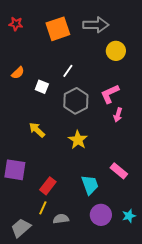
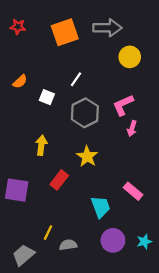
yellow arrow: (37, 130) -> (41, 145), turned 54
red rectangle: (48, 186) -> (59, 180), moved

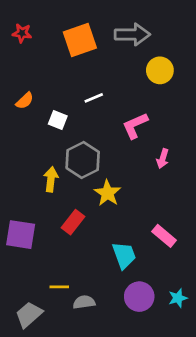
white line: (76, 79) -> (94, 98), turned 32
pink L-shape: (123, 105) -> (135, 126), moved
gray hexagon: (85, 113) -> (83, 160), moved
yellow line: (48, 233) -> (59, 287), turned 64

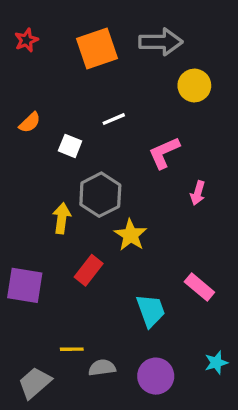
red star: (22, 33) -> (26, 40), turned -30
purple circle: (139, 297) -> (156, 376), moved

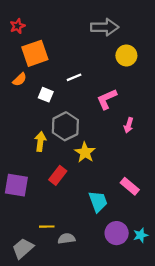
orange square: (97, 49) -> (35, 53), moved
purple circle: (156, 376) -> (117, 233), moved

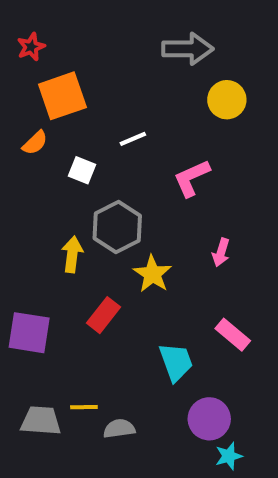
pink arrow: (129, 125) -> (221, 252), moved
cyan star: (141, 235) -> (229, 456), moved
gray trapezoid: (23, 248) -> (41, 421), moved, turned 45

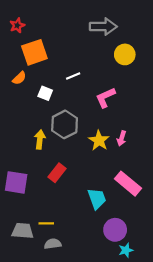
yellow star: (152, 274) -> (99, 141), moved
pink rectangle: (233, 335) -> (128, 184), size x1.4
gray semicircle: (119, 429) -> (53, 244), moved

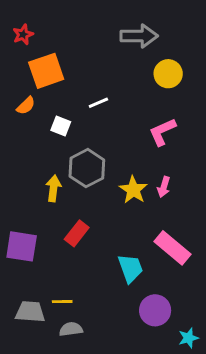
pink L-shape: (105, 97) -> (162, 132), moved
cyan star: (126, 250) -> (188, 338), moved

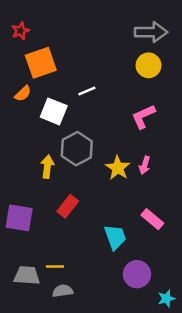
gray arrow: (139, 36) -> (151, 32), moved
white square: (61, 126) -> (54, 111), size x1.5
pink rectangle: (172, 248) -> (152, 219), size x0.7

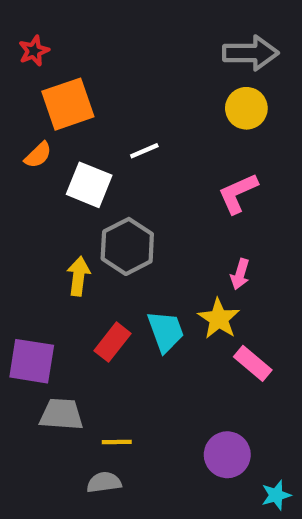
yellow star: (118, 168) -> (219, 319), moved
cyan trapezoid: (115, 237) -> (166, 331), moved
yellow line: (55, 266) -> (117, 442), moved
gray trapezoid: (27, 275) -> (61, 414), moved

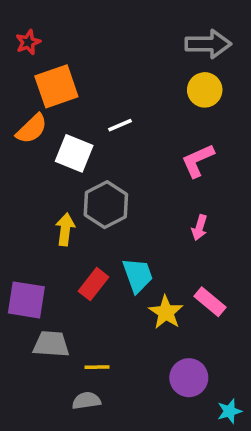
orange semicircle: (38, 155) -> (32, 129), size x1.4
yellow star: (219, 319) -> (166, 312), moved

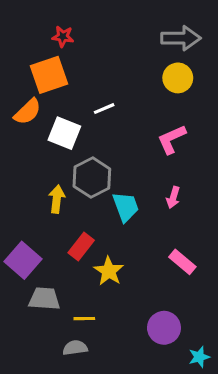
red star: (28, 42) -> (63, 37), moved, turned 30
cyan trapezoid: (138, 275) -> (126, 207), moved
purple square: (26, 300) -> (23, 260), turned 32
yellow star: (166, 312) -> (109, 271), moved

